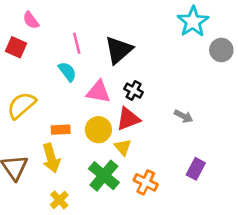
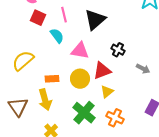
red square: (16, 47) -> (38, 18), moved
black cross: (134, 91) -> (118, 50), moved
yellow triangle: (123, 147) -> (107, 92), moved, turned 32

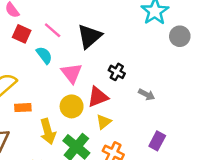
pink line: (64, 15) -> (53, 30), turned -35
pink triangle: (80, 51) -> (72, 73), turned 42
orange rectangle: (52, 79) -> (23, 108), moved
yellow arrow: (45, 100) -> (48, 131), moved

